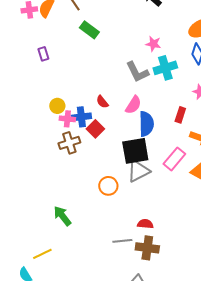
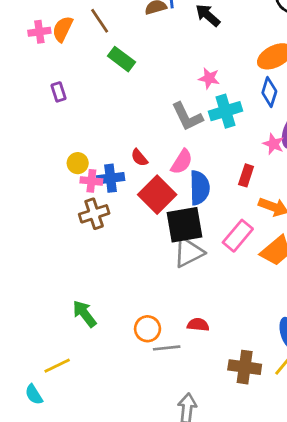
red square: (95, 129) -> (157, 195), moved, size x1.5
orange circle: (108, 186) -> (147, 329), moved
brown cross: (147, 248) -> (245, 367), moved

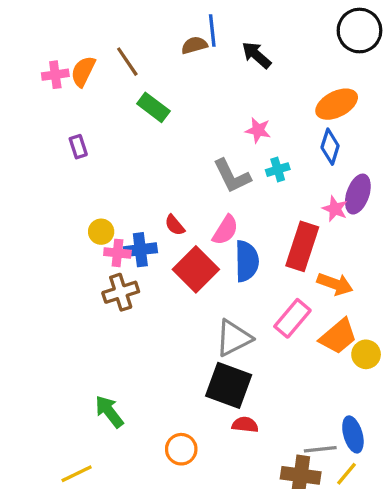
cyan cross: (226, 111) -> (278, 170), size x0.6
red rectangle: (246, 175) -> (302, 246), size x1.8
black square: (184, 225) -> (229, 385), moved, turned 30
orange circle: (147, 329) -> (181, 449), moved
gray line: (167, 348) -> (320, 449), moved

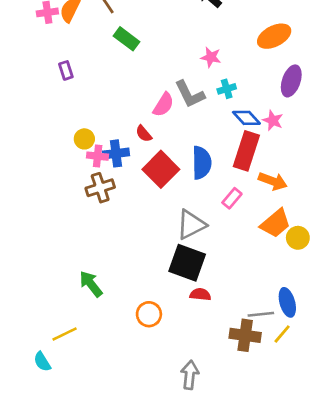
blue diamond: (330, 147) -> (246, 118), moved, turned -60
purple ellipse: (358, 194) -> (291, 81), moved
pink semicircle: (225, 230) -> (163, 105), moved
pink rectangle: (292, 318) -> (232, 198), moved, size x0.7

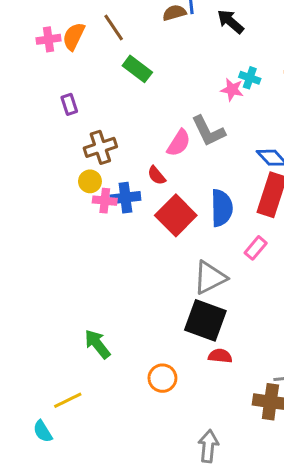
cyan cross: (227, 89) -> (250, 78), moved, turned 36
brown cross: (100, 188) -> (100, 147), moved

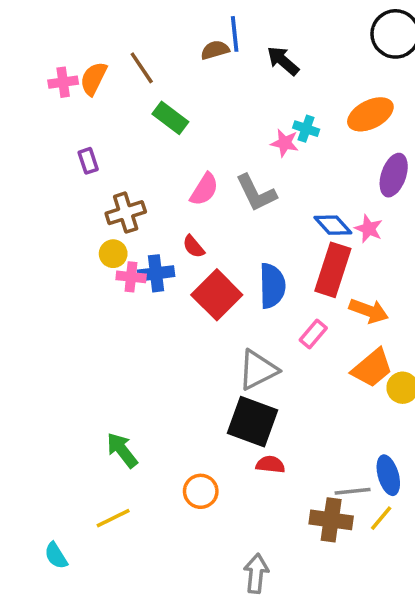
pink semicircle: (179, 143) -> (204, 189), moved
yellow line: (68, 400) -> (113, 518), moved

